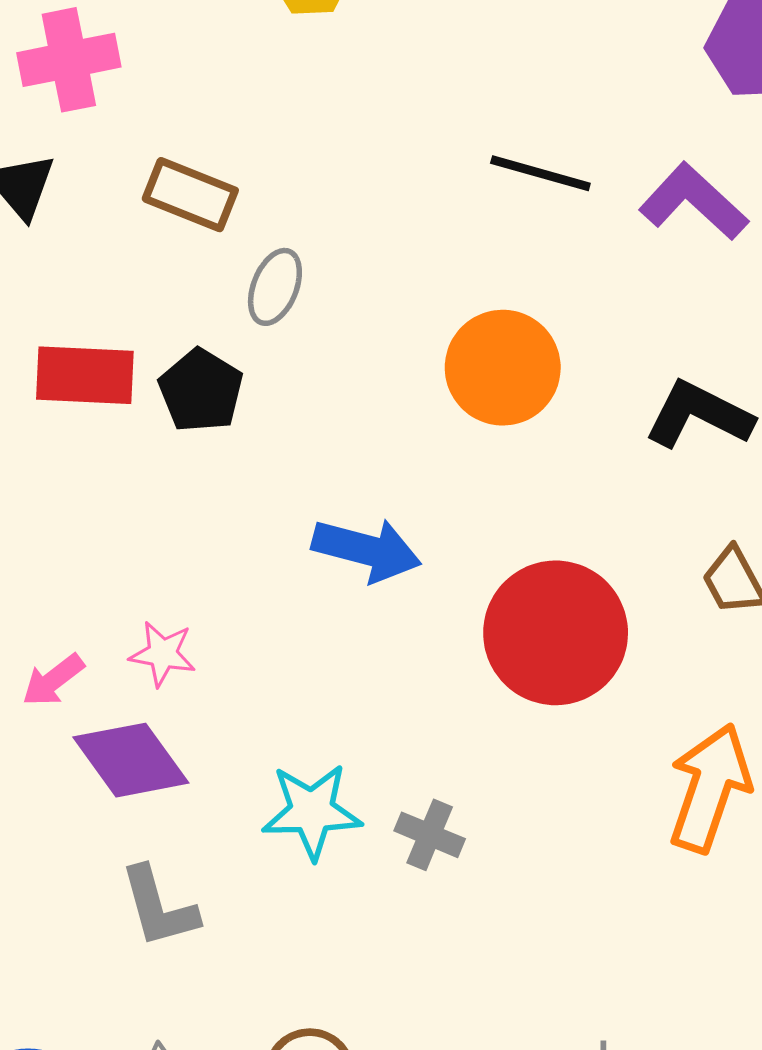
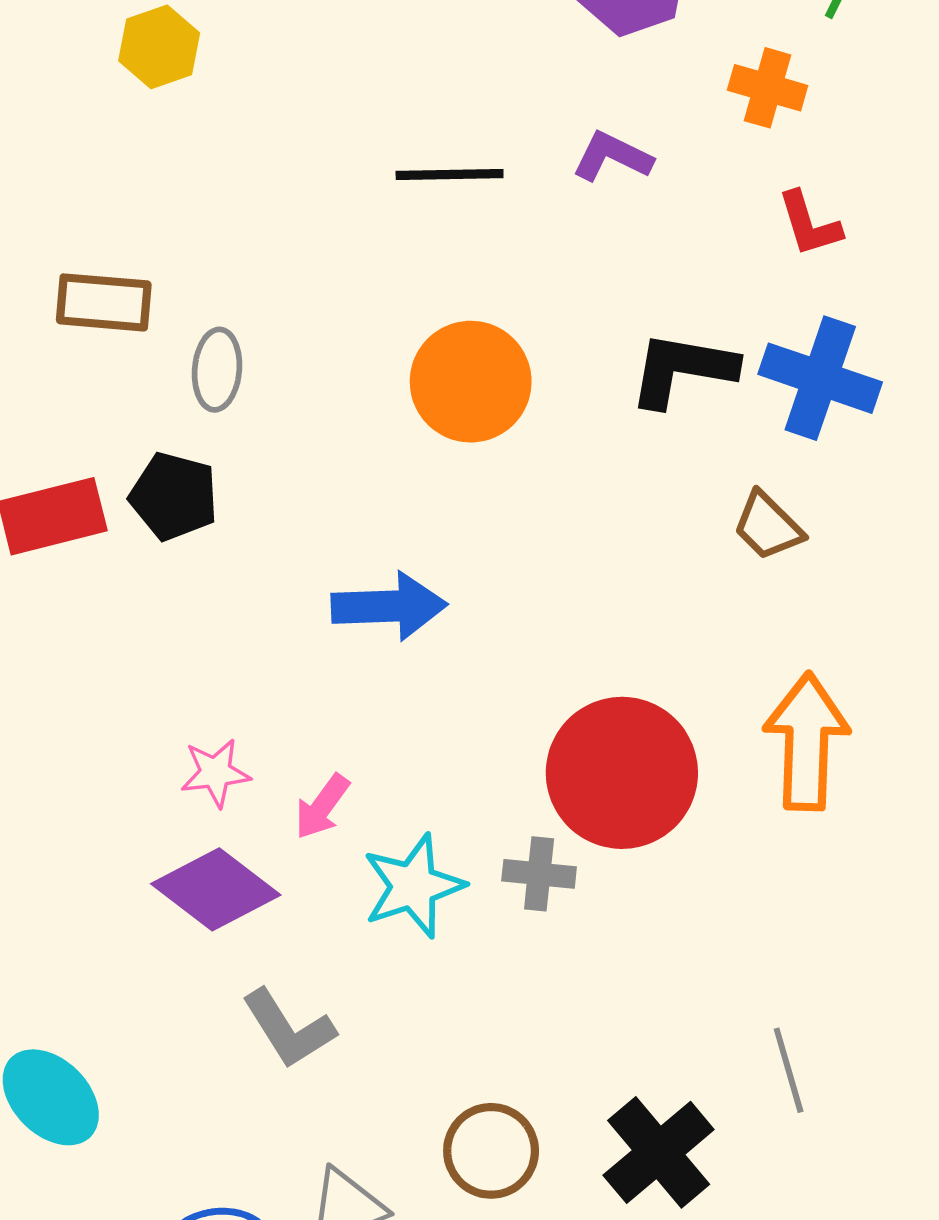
purple L-shape: (694, 202) -> (612, 157), size x0.7
red circle: (556, 633) -> (622, 773), moved
pink arrow: (53, 680) -> (322, 807), moved

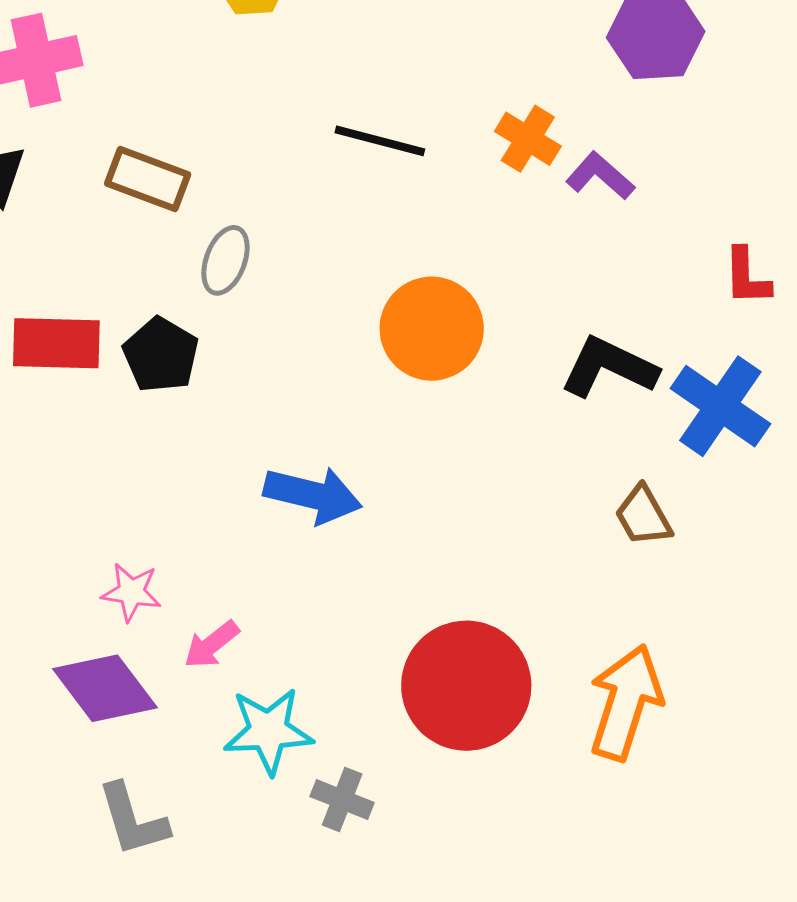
orange cross: (768, 88) -> (528, 139), moved
black line: (450, 174) -> (380, 141), moved
gray cross: (539, 874) -> (342, 800), moved

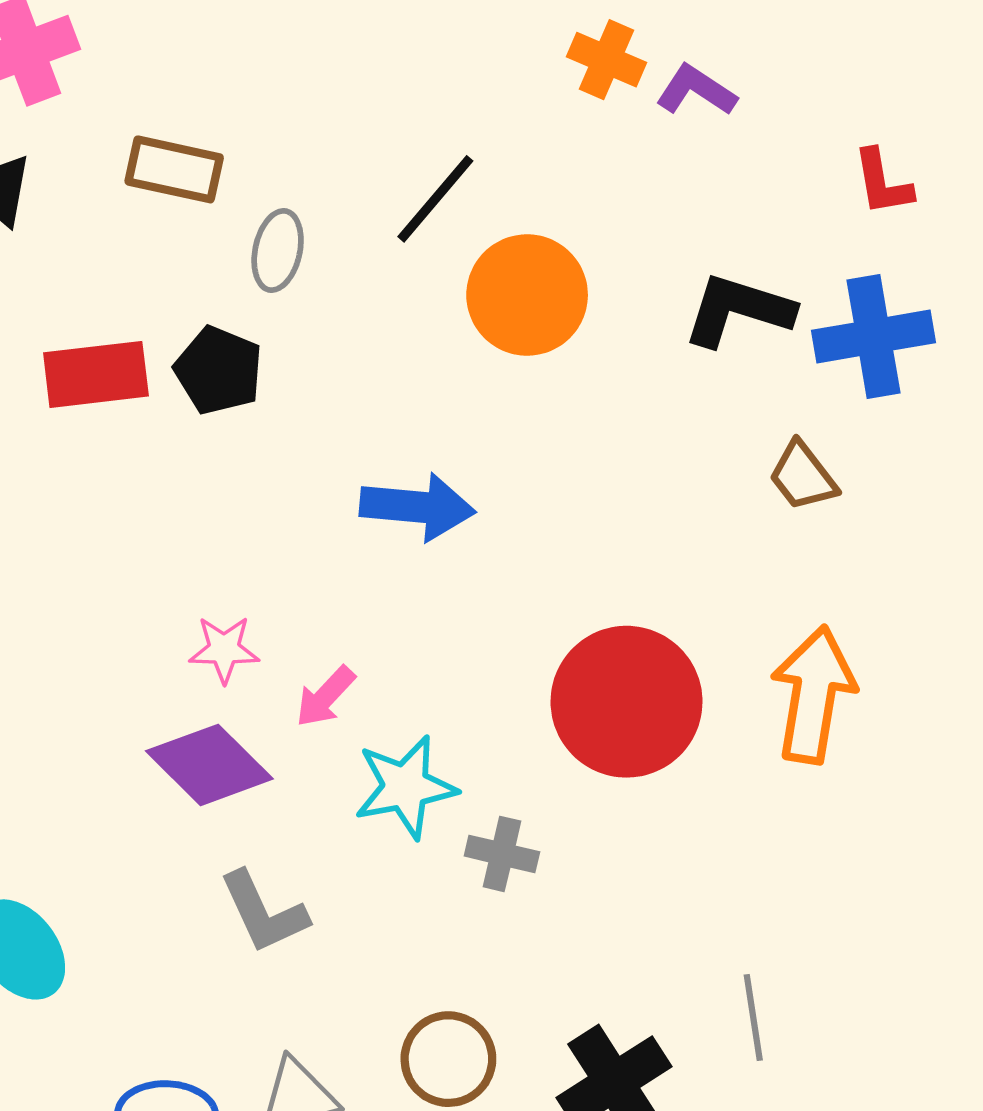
black line: (380, 141) -> (435, 199), moved, turned -56
blue cross: (720, 406) -> (874, 336), turned -36

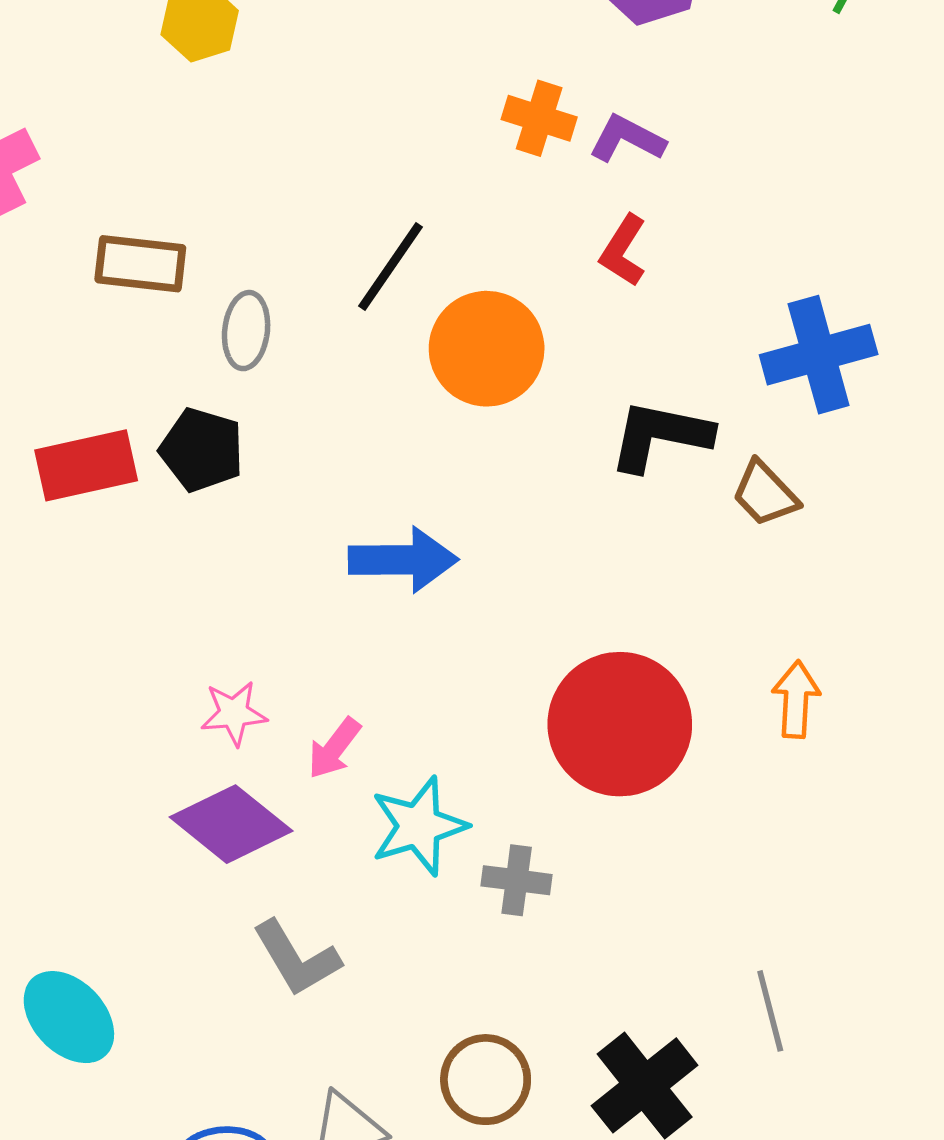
red L-shape: (883, 182) -> (623, 251), moved, turned 48
black L-shape: (738, 310) -> (660, 436), moved
orange arrow: (813, 695) -> (796, 699), size x0.6

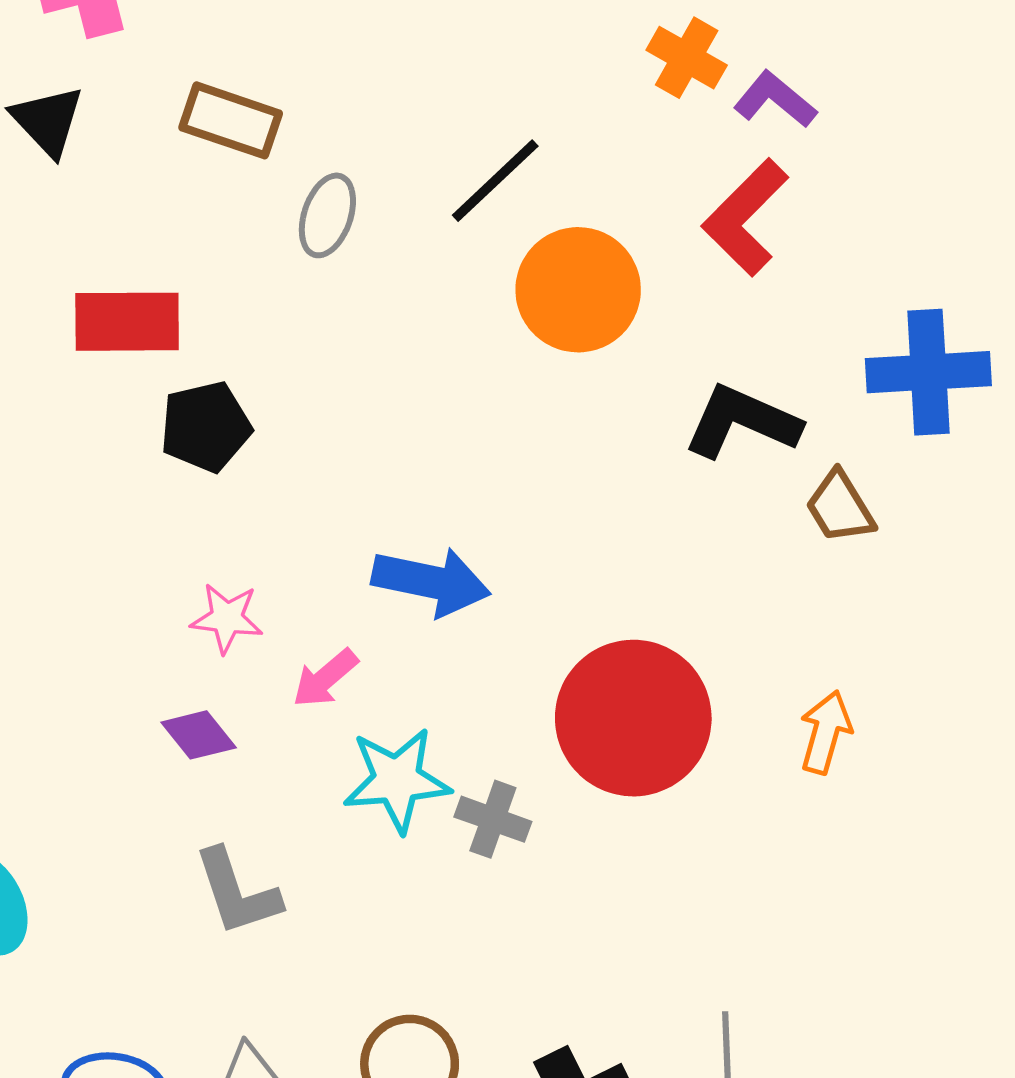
red L-shape: (623, 251) -> (745, 217), size x1.5
black pentagon: (202, 450) -> (206, 427), moved, turned 30
blue arrow: (403, 560) -> (431, 582), moved
purple diamond: (231, 824) -> (199, 735), size x0.6
gray cross: (517, 880) -> (493, 819), moved

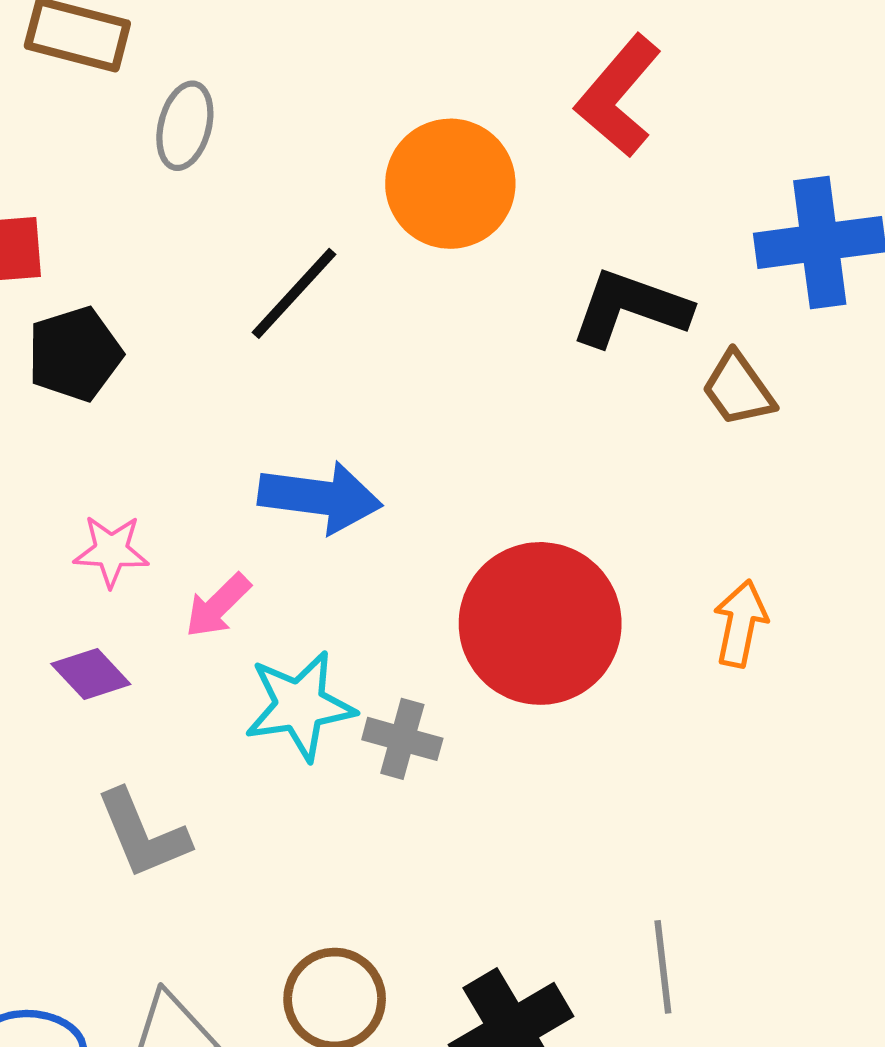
black line: (495, 181) -> (294, 293), moved

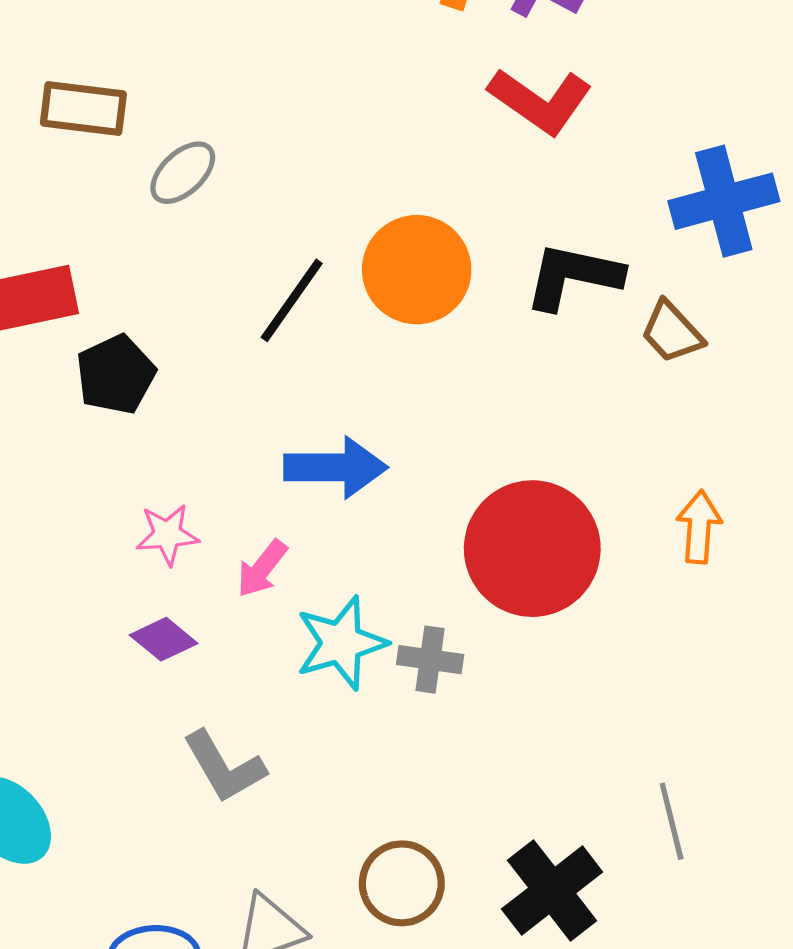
red L-shape: (618, 96) -> (540, 101), turned -88
gray ellipse: (185, 126) -> (183, 173), turned 40
orange circle: (450, 184) -> (417, 270), moved

